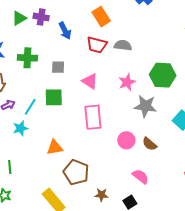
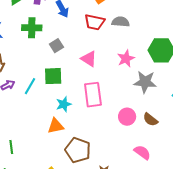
green cross: (27, 58) -> (32, 28), moved
gray square: (58, 67) -> (56, 46), turned -32
cyan star: (20, 128) -> (64, 104), moved

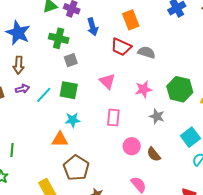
gray square: (56, 46) -> (71, 60), moved
gray star: (145, 82) -> (157, 116), size x0.7
pink rectangle: (93, 95) -> (113, 117), moved, size x0.7

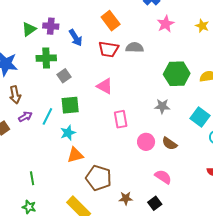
pink star: (143, 89) -> (166, 24), moved
cyan star: (73, 120) -> (68, 133), moved

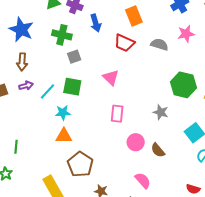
gray semicircle: (135, 48) -> (159, 44), moved

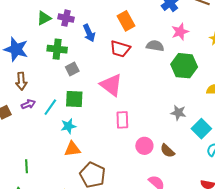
pink triangle: (111, 77) -> (111, 85), size x1.4
green hexagon: (183, 85) -> (184, 66), moved
gray star: (161, 112) -> (178, 113), moved

